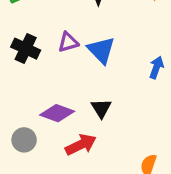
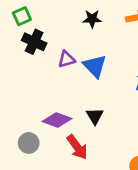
black cross: (26, 49) -> (34, 42), moved
red arrow: (81, 145) -> (77, 147), turned 80

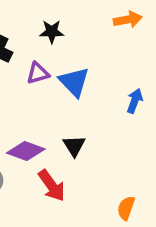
black star: (92, 19) -> (52, 32), moved

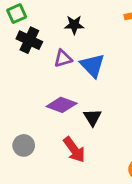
purple diamond: (26, 151) -> (62, 105), moved

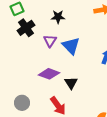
black cross: (29, 40) -> (26, 28), turned 30
purple triangle: (63, 58) -> (50, 41), turned -40

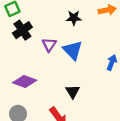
black star: (58, 17) -> (74, 18), moved
purple diamond: (49, 74) -> (25, 81), moved

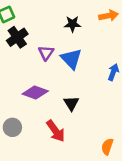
purple diamond: (25, 81) -> (35, 93), moved

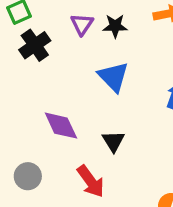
purple triangle: (46, 53) -> (82, 24), moved
purple diamond: (35, 93) -> (61, 126), turned 45

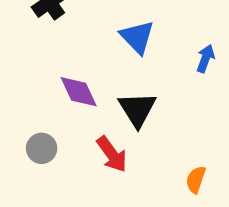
black triangle: (113, 141) -> (137, 109), size x1.5

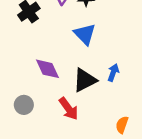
blue arrow: (206, 59) -> (113, 73), moved
black triangle: (137, 109) -> (85, 80), turned 35

